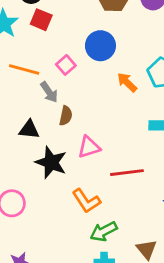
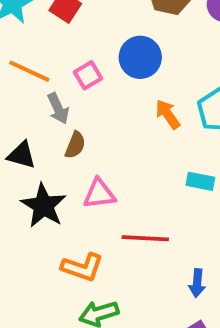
orange L-shape: (86, 201) -> (82, 267), turned -48

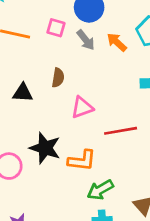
pink square: (88, 75) -> (56, 28), turned -30
gray arrow: (58, 109) -> (86, 40), moved
black star: (44, 206) -> (45, 148), moved

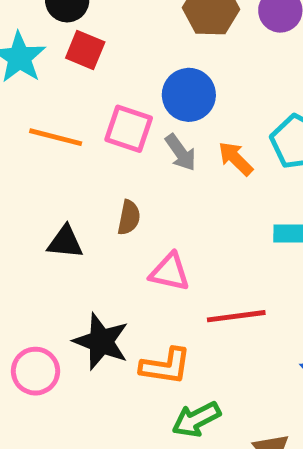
pink square: (56, 28) -> (129, 129), size x1.4
pink triangle: (82, 107) -> (170, 272), turned 30

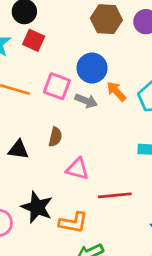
gray arrow: (181, 152) -> (86, 101), turned -35
orange arrow: (236, 159) -> (116, 91), moved

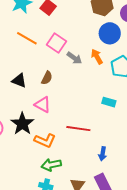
blue circle: (92, 68) -> (110, 33), moved
pink triangle: (77, 169) -> (43, 105), moved

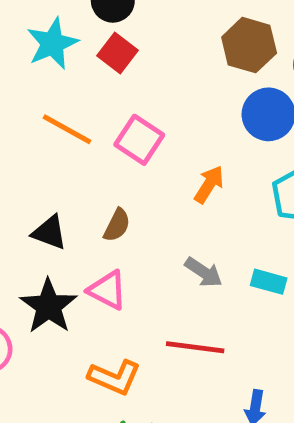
orange arrow: (97, 57) -> (209, 184), moved, turned 63
gray arrow: (74, 58) -> (204, 272), moved
black star: (22, 124) -> (49, 306), moved

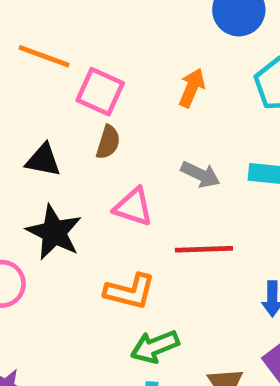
pink square: (139, 140) -> (100, 92), moved
pink triangle: (107, 290) -> (133, 207), moved

